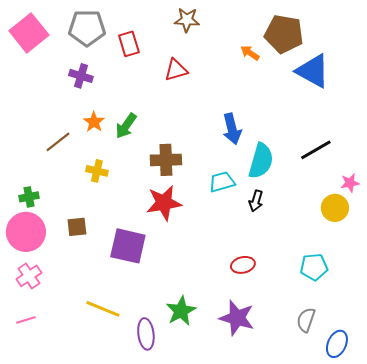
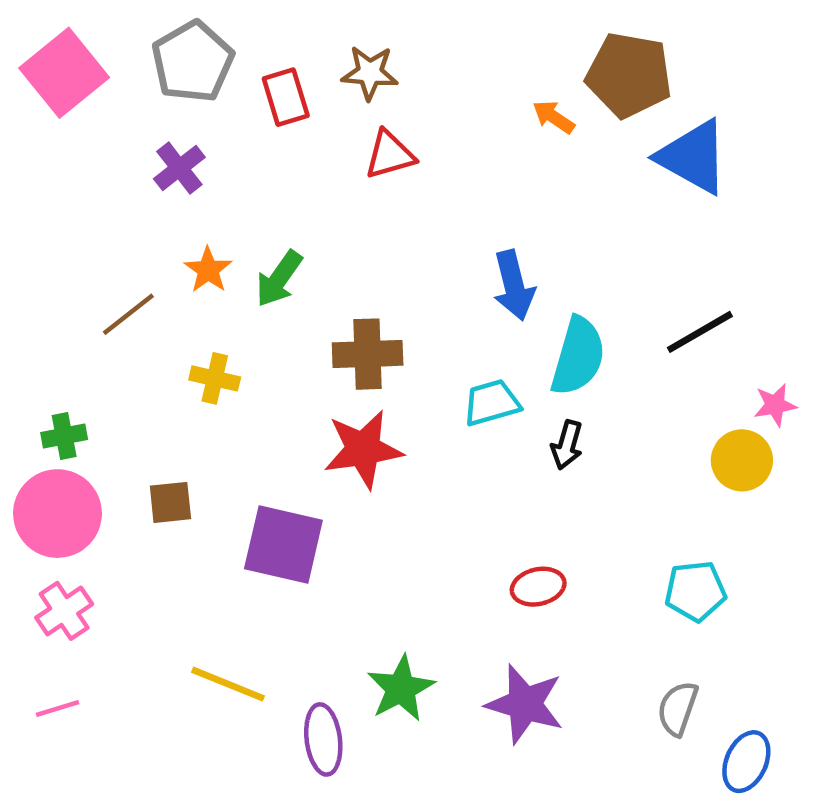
brown star: (187, 20) -> (370, 73), moved
gray pentagon: (87, 28) -> (193, 62), turned -30
purple cross: (81, 76) -> (179, 168), turned 35

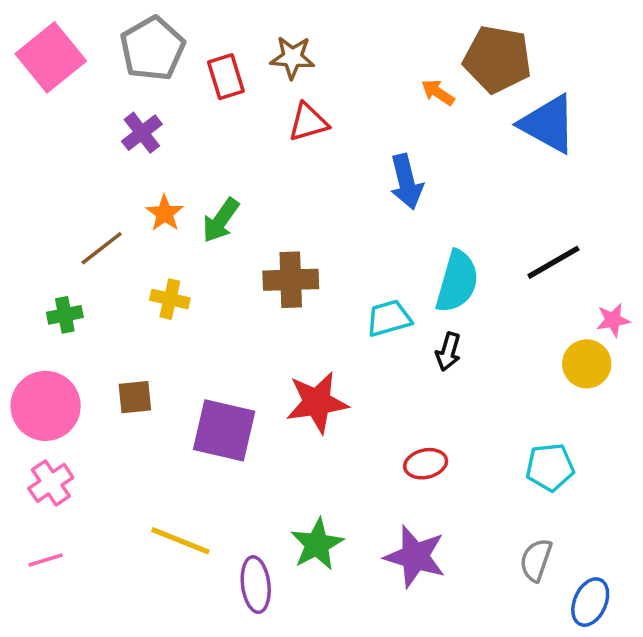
blue arrow: (514, 285) -> (406, 182), moved
green cross: (64, 436) -> (65, 315), moved
red star: (363, 449) -> (317, 402), moved

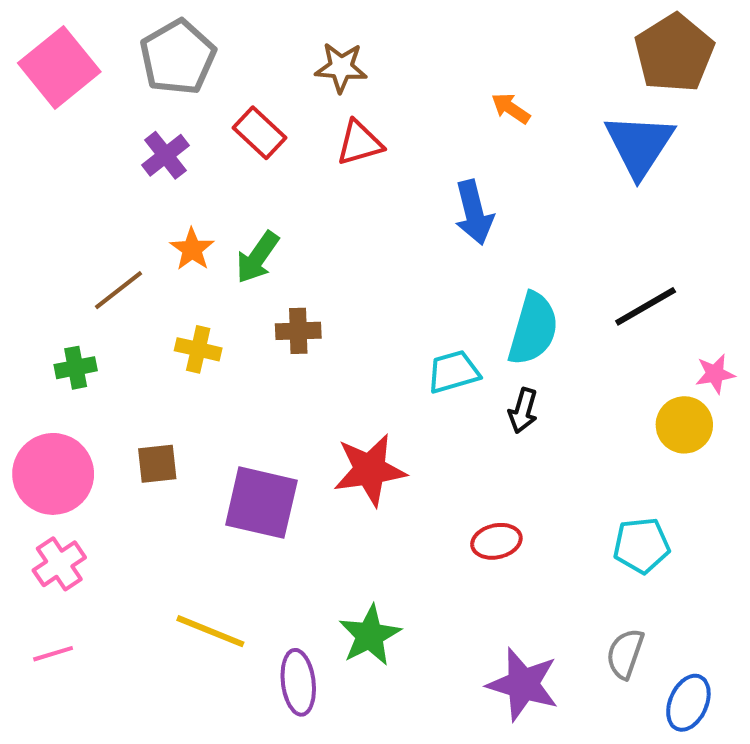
brown pentagon: (497, 59) -> (674, 53), moved, turned 30
red rectangle: (226, 77) -> (259, 133), moved, turned -30
blue triangle: (548, 124) -> (639, 145), turned 34
brown cross: (291, 280) -> (298, 331), moved, size x0.7
purple star: (415, 557) -> (523, 684), moved

